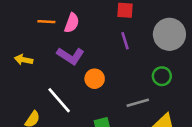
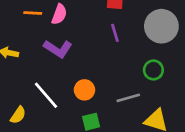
orange circle: (95, 79) -> (84, 90), moved

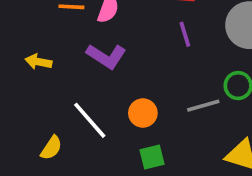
gray line: (128, 98) -> (203, 106), moved

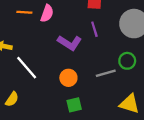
purple L-shape: (106, 56) -> (70, 43), moved
white line: (90, 120) -> (27, 68), moved

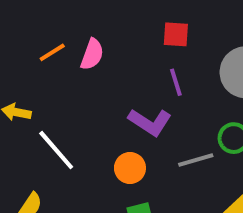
orange line: (24, 12) -> (52, 52), turned -35
purple L-shape: (70, 43) -> (150, 122), moved

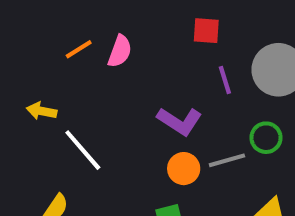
purple line: (176, 82) -> (225, 80), moved
orange circle: (130, 168) -> (184, 169), moved

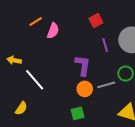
red square: (206, 31) -> (96, 20), turned -32
orange line: (79, 49) -> (36, 21), moved
purple L-shape: (180, 121) -> (83, 65), turned -115

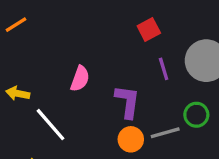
orange line: (36, 21) -> (16, 25), moved
pink semicircle: (53, 31) -> (80, 79), moved

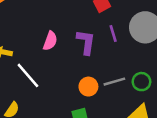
purple L-shape: (128, 102) -> (86, 42), moved
green circle: (196, 115) -> (141, 82), moved

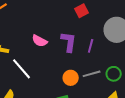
purple line: (113, 33) -> (91, 46), moved, turned 32
pink semicircle: (50, 41) -> (40, 41), turned 98

